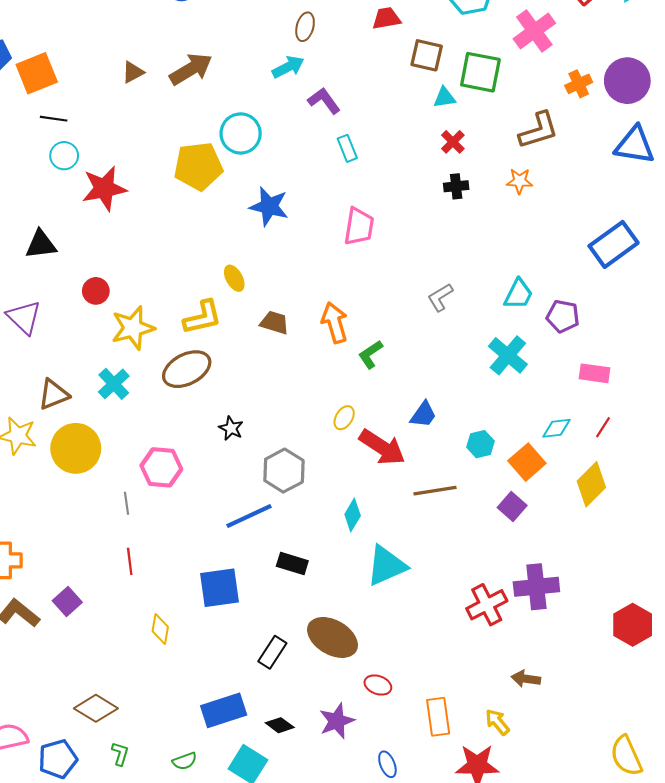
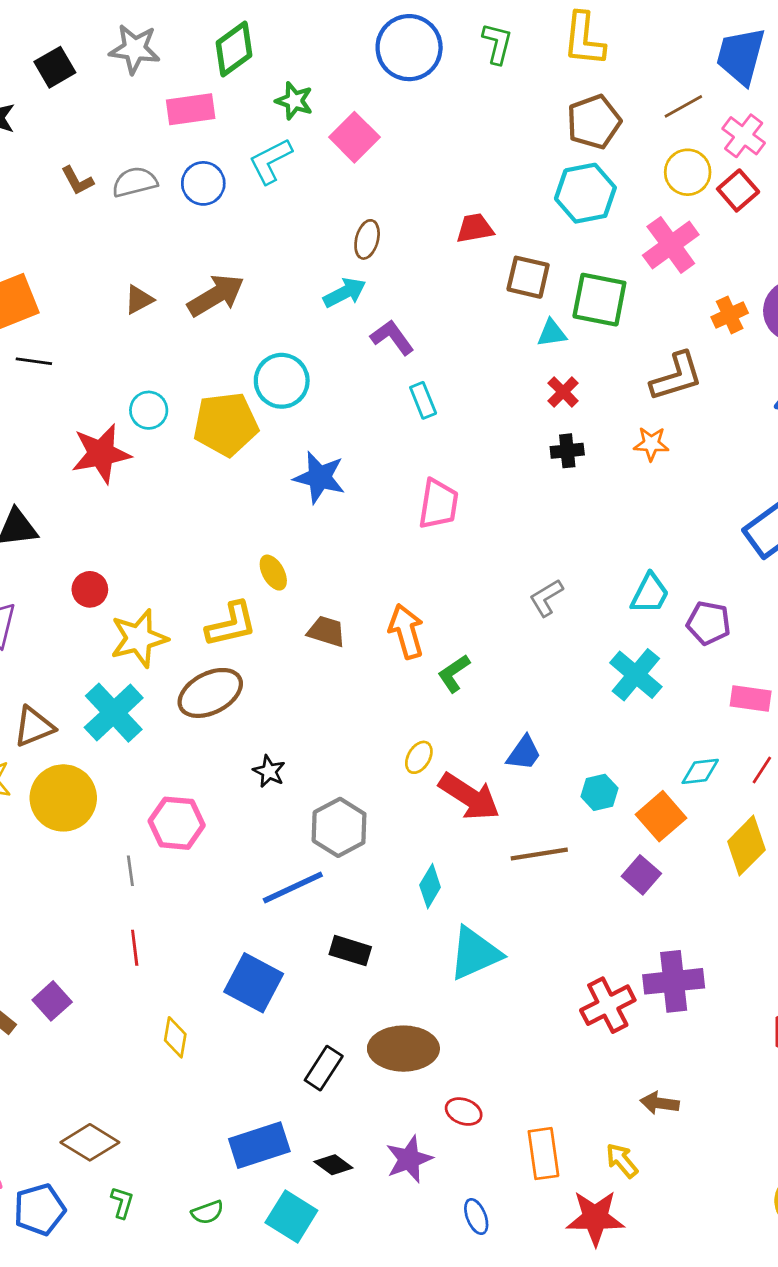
cyan circle: (64, 156) -> (149, 410), moved
cyan cross: (114, 384) -> (114, 713), size x1.4
blue square: (219, 588) -> (254, 983), turned 36
brown ellipse: (332, 637) -> (403, 1049), turned -30

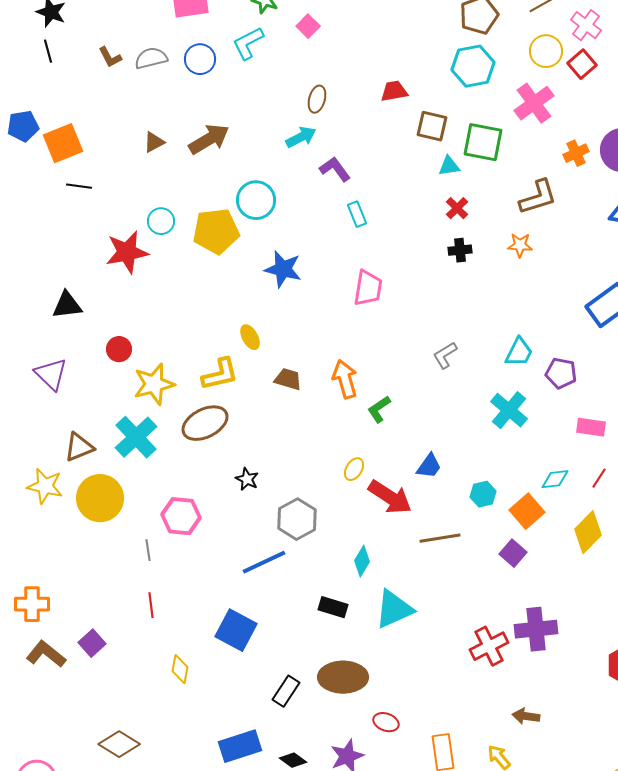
pink square: (354, 137) -> (308, 26), size x0.7
black rectangle: (350, 951) -> (333, 607), moved

